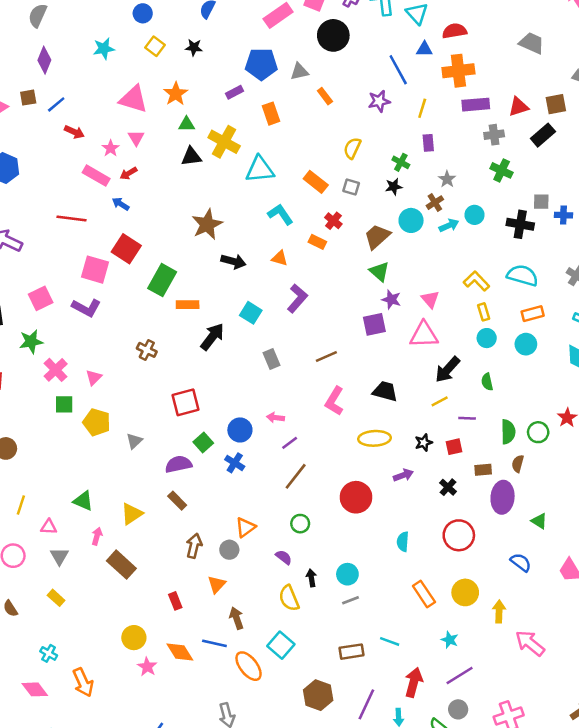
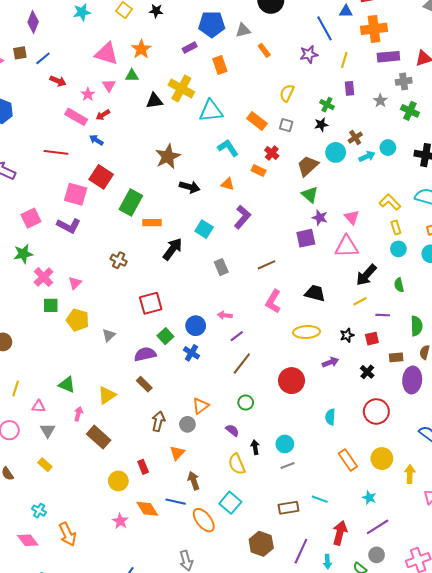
green triangle: (187, 124) -> (132, 76), moved
gray star: (447, 179) -> (380, 101), moved
yellow circle: (134, 638) -> (118, 481), moved

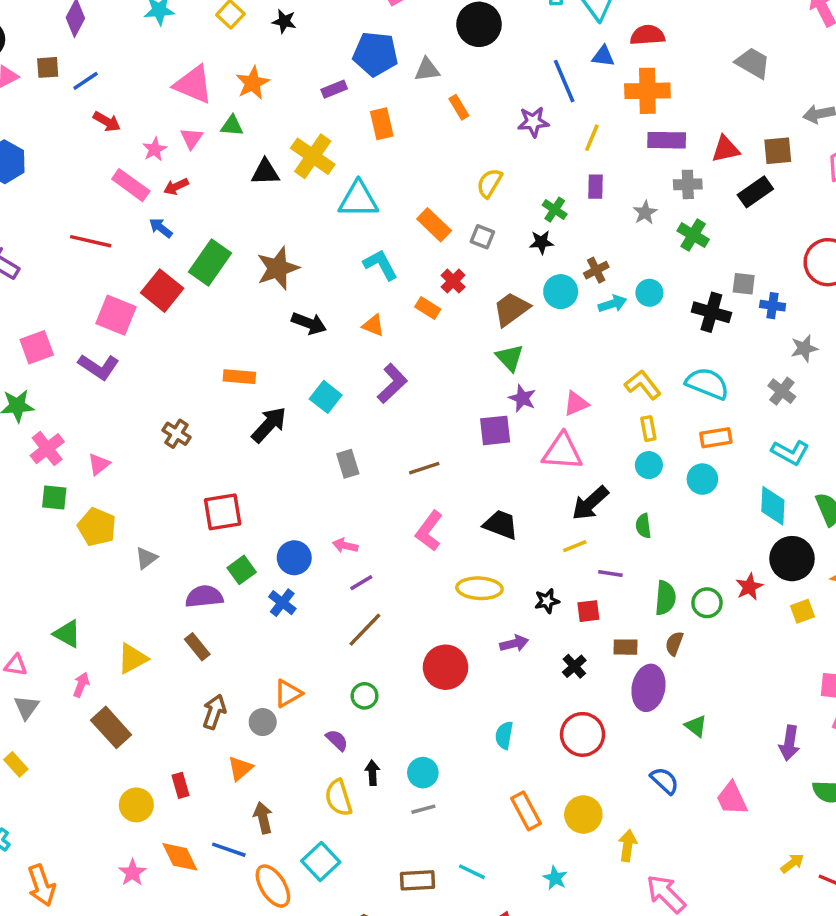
green rectangle: (131, 203) -> (210, 263), moved
pink triangle: (352, 217) -> (576, 403), turned 42

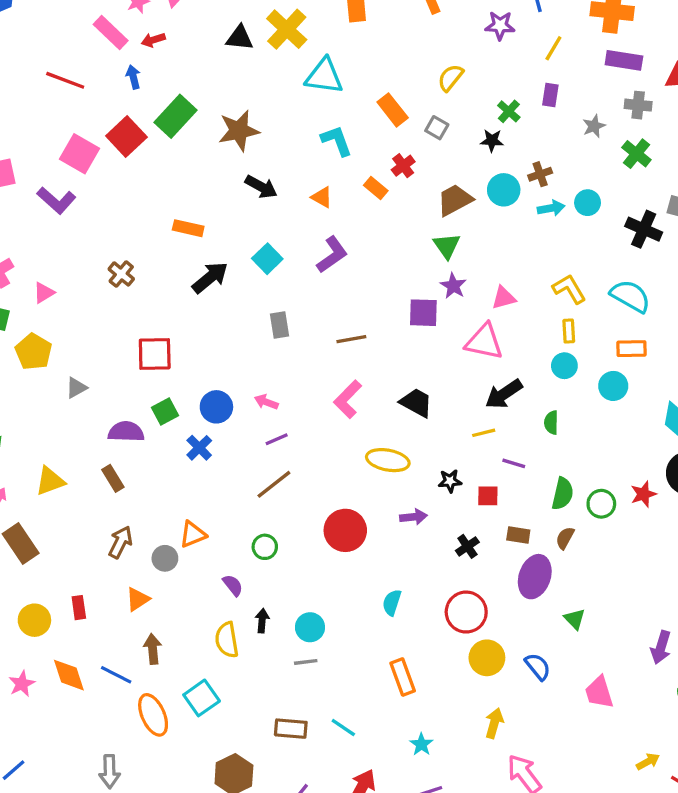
blue arrow: (161, 228) -> (133, 77), turned 30
yellow circle: (583, 815) -> (487, 658), moved

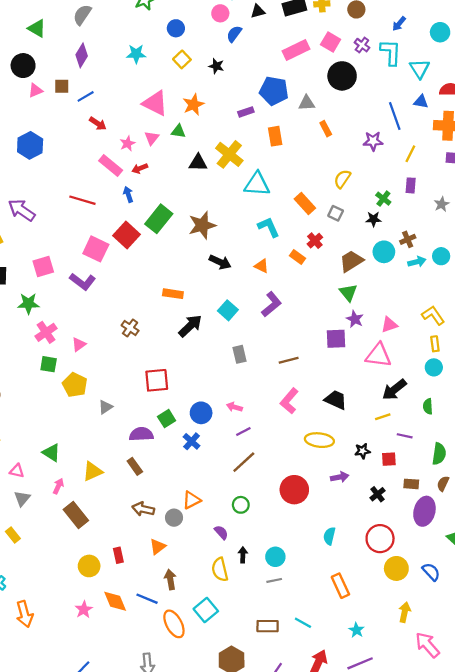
brown arrow: (120, 542) -> (143, 509), turned -100

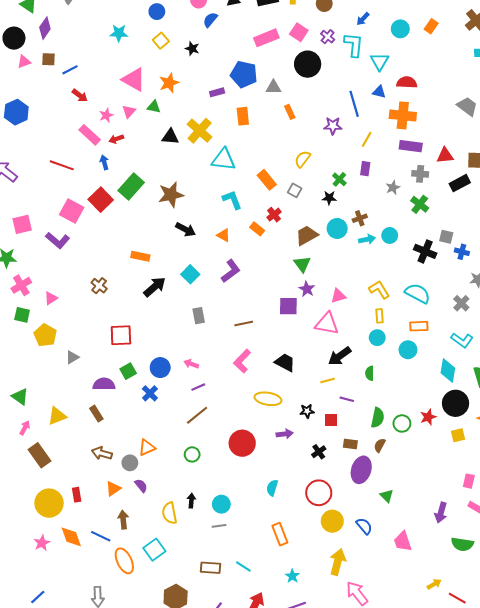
purple diamond: (82, 55) -> (45, 28), moved
purple semicircle: (221, 532) -> (141, 486), moved
yellow circle: (89, 566) -> (49, 503), size x1.4
yellow arrow: (405, 612) -> (338, 562), size x1.4

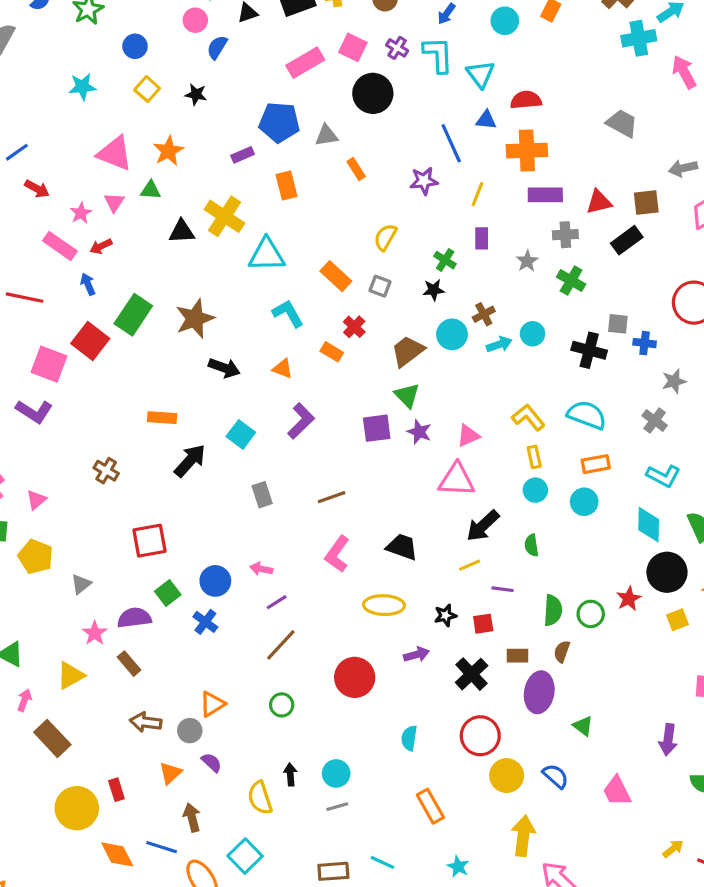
purple square: (288, 306) -> (377, 428), moved
black cross: (319, 452) -> (472, 674), size x1.5
pink star: (42, 543) -> (95, 633), moved

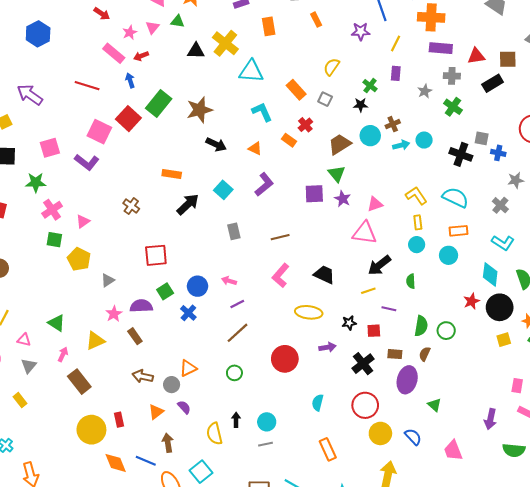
red star: (629, 599) -> (471, 301), moved

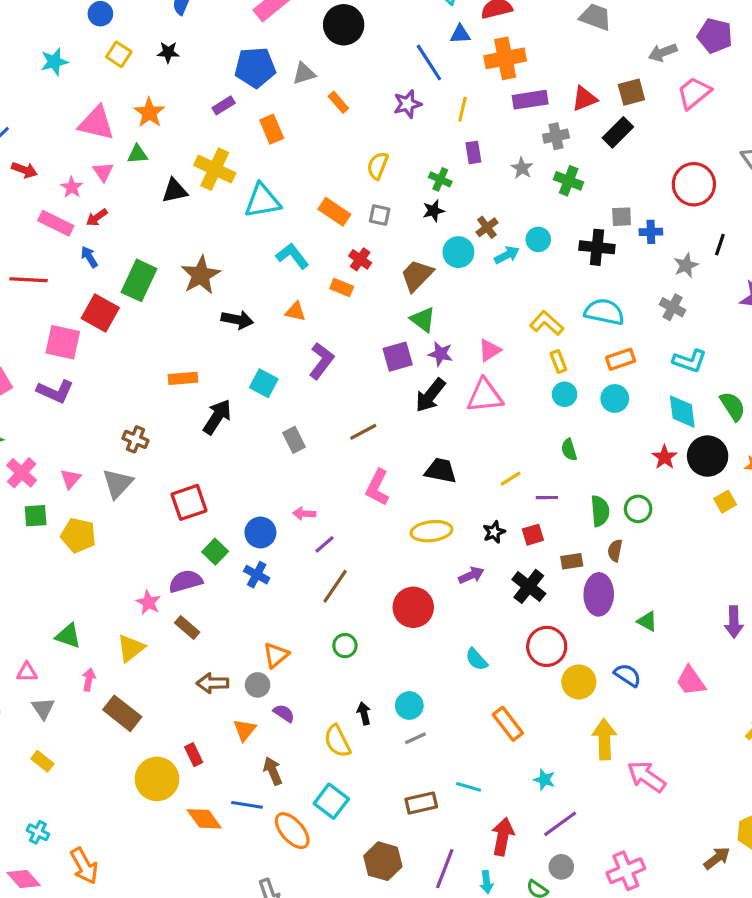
black arrow: (379, 265) -> (430, 395), moved
gray triangle: (108, 280) -> (118, 483), moved, size x1.5
cyan semicircle: (318, 403) -> (476, 659), turned -42

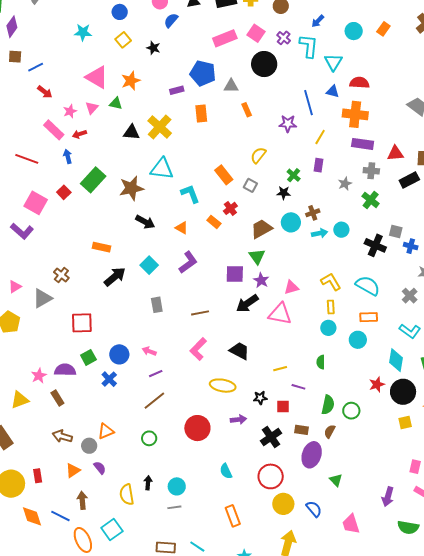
cyan triangle: (262, 201) -> (162, 169), moved
red square: (100, 313) -> (64, 192), size x0.6

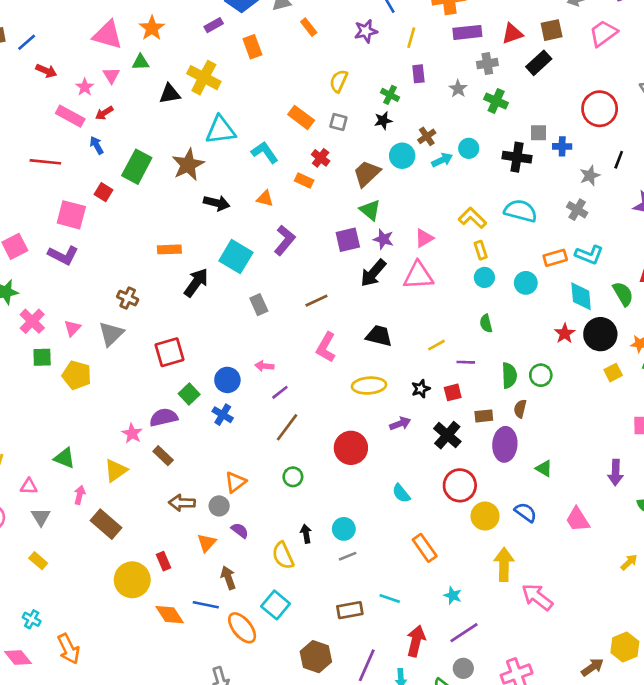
cyan square: (149, 265) -> (236, 257), size x1.4
orange rectangle: (369, 317) -> (555, 258), moved

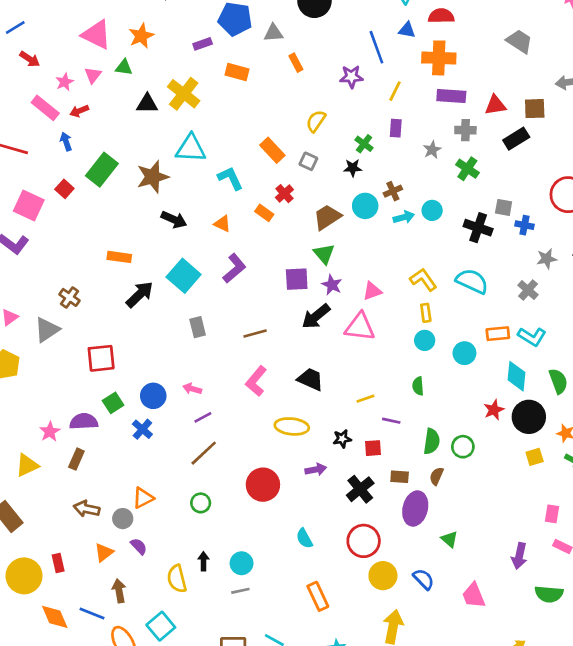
orange rectangle: (252, 47) -> (237, 72), turned -65
brown rectangle: (163, 456) -> (76, 459), turned 60

